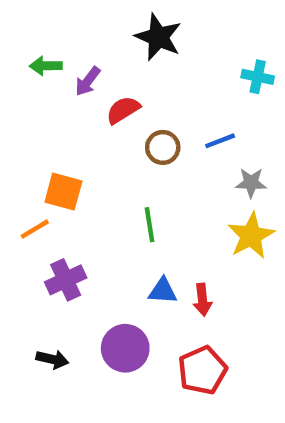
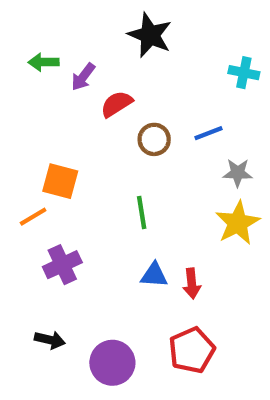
purple circle: (125, 348) -> (112, 363), moved

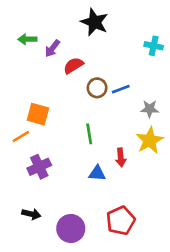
blue line: (208, 133) -> (121, 89), moved
red arrow: (192, 283) -> (121, 158), moved

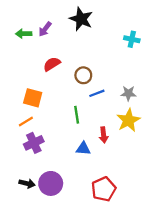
purple arrow: (52, 48) -> (45, 29), moved
red semicircle: (73, 65) -> (52, 64), moved
blue line: (121, 89) -> (97, 93), moved
orange line: (21, 136) -> (26, 121), moved
purple circle: (71, 228) -> (51, 183), moved

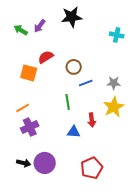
black star: (81, 19) -> (72, 17), turned -30
green arrow: (24, 34) -> (21, 30), turned 32
orange square: (33, 98) -> (29, 73), moved

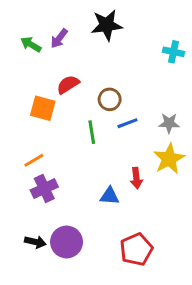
green line: (68, 102) -> (92, 132), moved

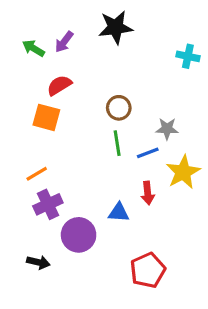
red semicircle: (68, 85) -> (59, 85), moved
blue line: (127, 123) -> (148, 153), moved
gray star: (169, 123) -> (167, 129), moved
green line: (92, 132) -> (117, 143), moved
purple circle: (67, 242) -> (79, 235), moved

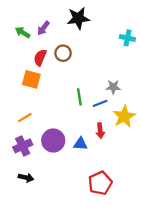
red semicircle: (59, 85) -> (40, 58), turned -35
brown circle: (119, 108) -> (63, 53), moved
purple cross: (48, 204) -> (23, 146), moved
purple circle: (79, 235) -> (53, 140), moved

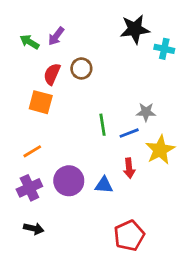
black star: (78, 18) -> (135, 29), moved

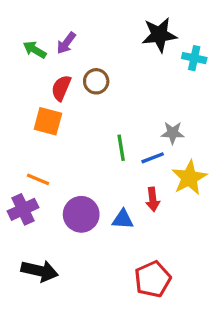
orange line: (32, 151) -> (38, 179), turned 54
purple cross: (29, 188) -> (23, 209), moved
black arrow: (34, 229) -> (40, 271), size x1.5

